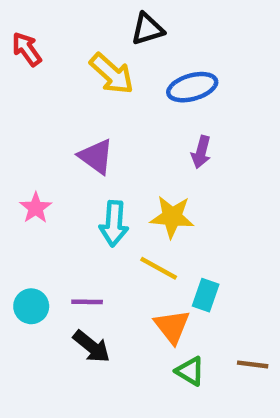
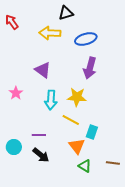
yellow arrow: (112, 74) -> (50, 33), turned 140
purple arrow: (201, 152) -> (90, 68), size x1.5
cyan circle: (31, 306) -> (14, 147), moved

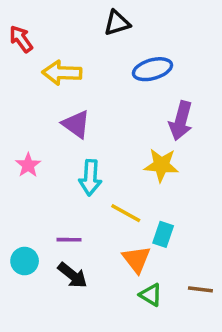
yellow arrow: (50, 33) -> (62, 73), moved
purple arrow: (90, 68) -> (181, 121), moved
yellow star: (77, 97) -> (161, 165), moved

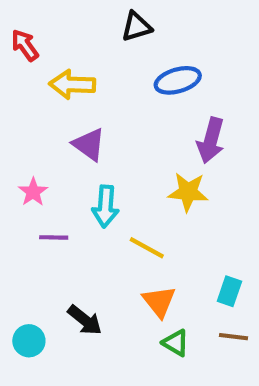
cyan rectangle: (163, 234) -> (229, 291), moved
purple line: (69, 240) -> (54, 237), moved
cyan circle: (25, 261) -> (29, 341), moved

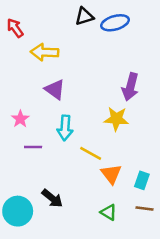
blue ellipse: (178, 80) -> (115, 23), moved
orange triangle: (159, 301) -> (111, 174), moved
cyan circle: (29, 341) -> (18, 211), size x1.5

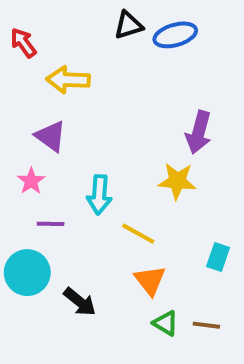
purple triangle: (55, 89) -> (51, 136), moved
orange triangle: (111, 174) -> (150, 280), moved
cyan rectangle: (142, 180) -> (218, 257), moved
brown line: (144, 209) -> (206, 325), moved
cyan circle: (18, 211) -> (27, 273), moved

